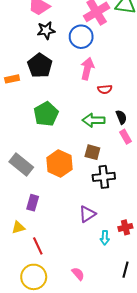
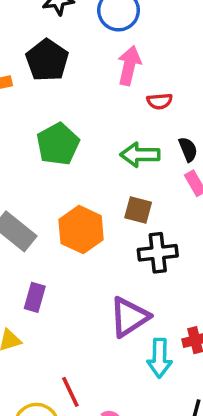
purple triangle: (87, 214) -> (129, 317), size x1.4
cyan arrow: (105, 238) -> (160, 358), size x1.5
red line: (38, 246) -> (70, 392), moved

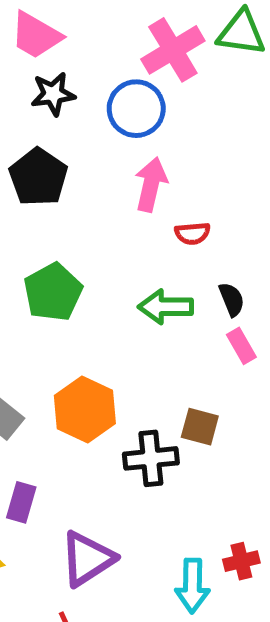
brown square: (138, 210) -> (200, 427), moved
black cross: (158, 253) -> (151, 458), moved
purple triangle: (129, 317) -> (87, 559), moved

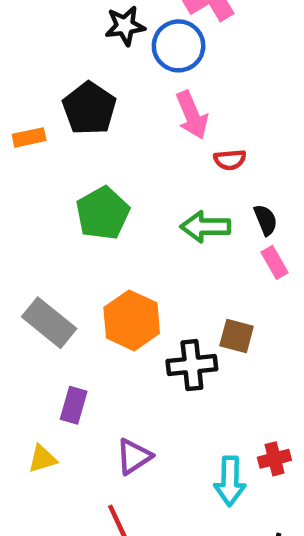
black star: (53, 94) -> (125, 26), moved
pink arrow: (151, 184) -> (192, 115), turned 144
purple triangle: (87, 559) -> (134, 457), size x0.7

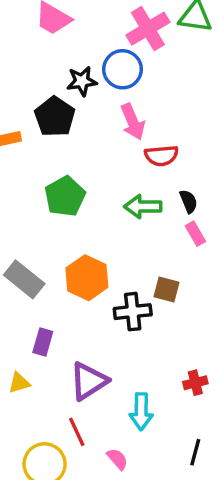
black star: (125, 26) -> (82, 81), moved
red semicircle: (230, 160) -> (161, 156), size x1.4
purple triangle: (134, 457) -> (89, 381), size x1.4
cyan arrow: (230, 481) -> (141, 412), moved

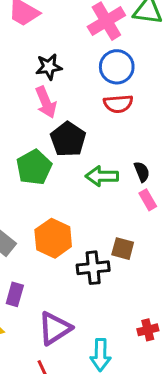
blue circle: (122, 69) -> (117, 67), moved
black pentagon: (55, 117) -> (68, 139), moved
pink arrow: (133, 122) -> (46, 102), moved
red semicircle: (161, 156) -> (118, 104), moved

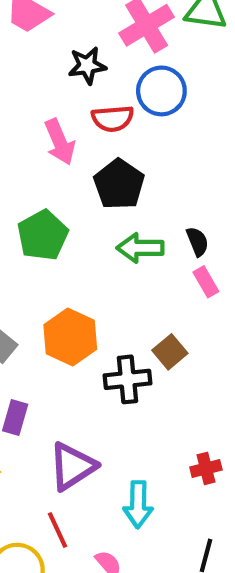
black star: (49, 67) -> (87, 66), moved
red semicircle: (118, 104) -> (113, 119), moved
black pentagon: (68, 139) -> (119, 184), moved
brown square: (123, 249) -> (170, 352), turned 35

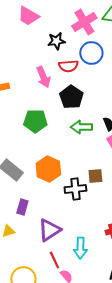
green pentagon: (43, 235) -> (35, 121), turned 30
brown square: (170, 352) -> (95, 176), turned 35
red line: (58, 530) -> (54, 260), moved

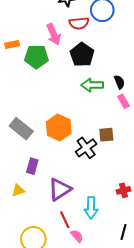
green pentagon: (35, 121) -> (36, 57), moved
black cross: (75, 189) -> (86, 148), turned -30

